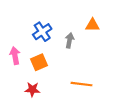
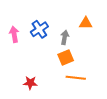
pink arrow: (15, 56) -> (14, 34), moved
orange square: (39, 62) -> (66, 58), moved

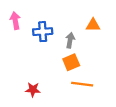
blue cross: (39, 29) -> (43, 32), turned 30
pink arrow: (14, 34) -> (15, 21), moved

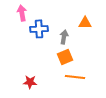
pink arrow: (15, 21) -> (22, 13), moved

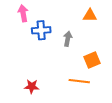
orange triangle: (85, 23) -> (90, 15), moved
orange square: (65, 57) -> (92, 60), moved

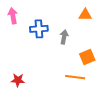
pink arrow: (23, 13) -> (13, 16), moved
red star: (32, 86) -> (18, 80), moved

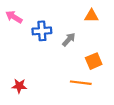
pink arrow: (13, 16) -> (14, 17), turned -49
gray arrow: (64, 37) -> (69, 40), turned 32

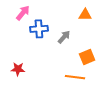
pink arrow: (14, 17) -> (23, 13), moved, turned 98
red star: (19, 86) -> (18, 69), moved

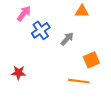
orange triangle: (85, 15) -> (82, 11), moved
blue cross: (39, 29) -> (41, 30), turned -30

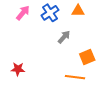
blue cross: (41, 30) -> (50, 13), moved

